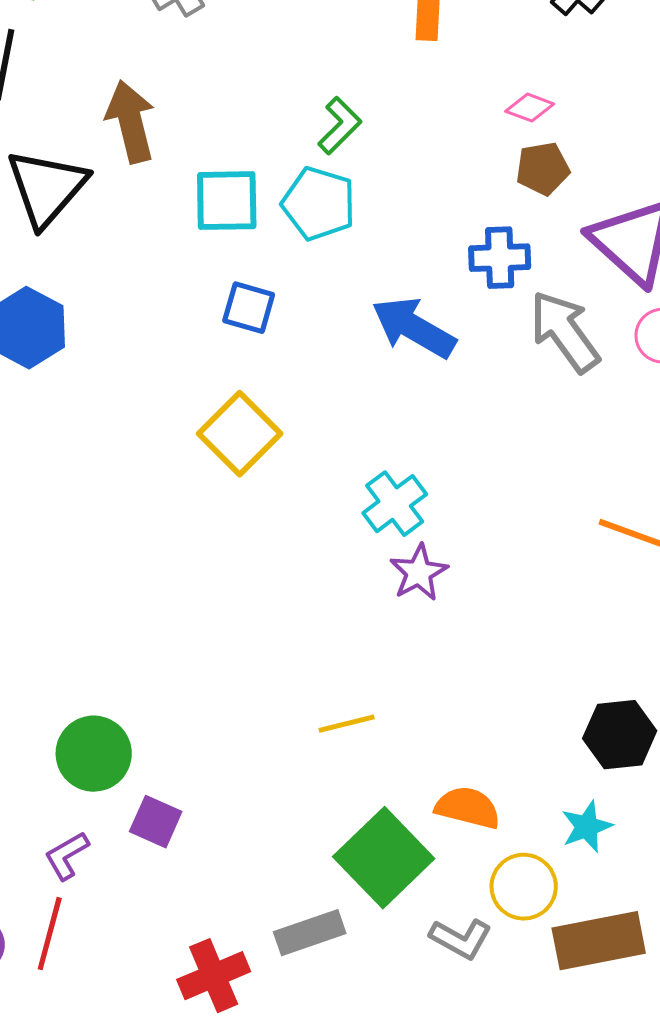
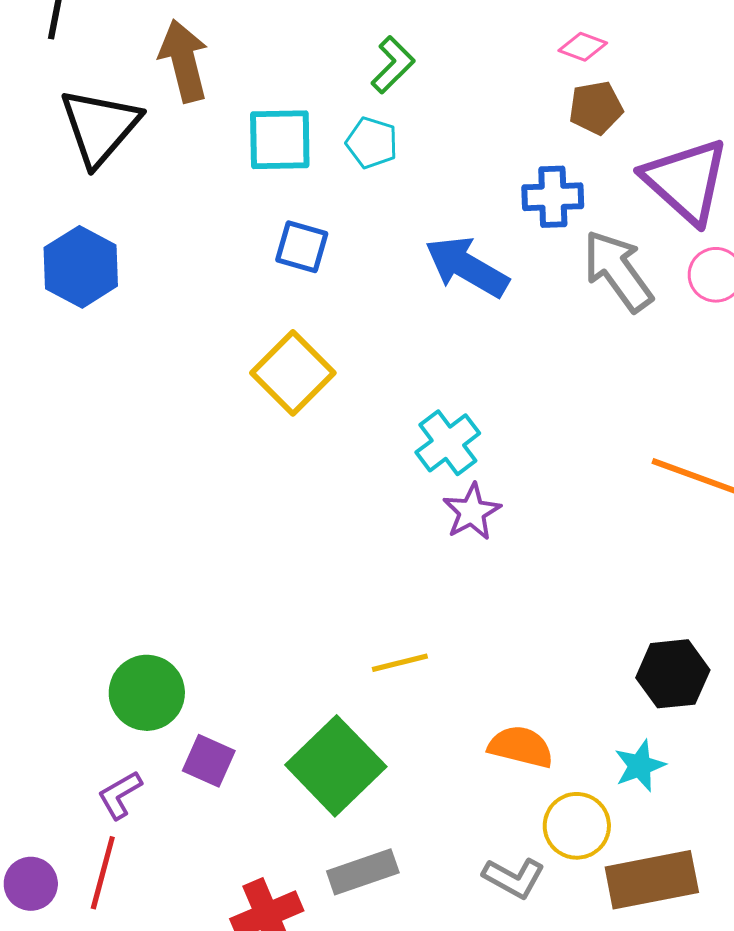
cyan pentagon: (319, 204) -> (372, 143), size x0.7
green square: (384, 858) -> (336, 766), moved

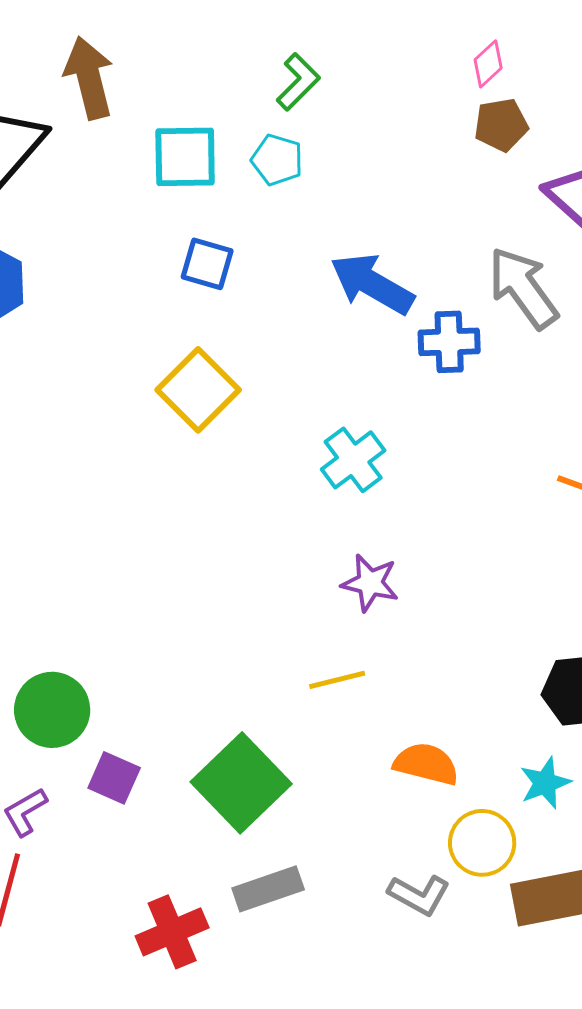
pink diamond: (583, 47) -> (488, 64), turned -63
blue cross: (553, 197) -> (449, 342), moved
purple star: (472, 512) -> (370, 583), moved, turned -30
yellow line: (400, 663) -> (337, 680), moved

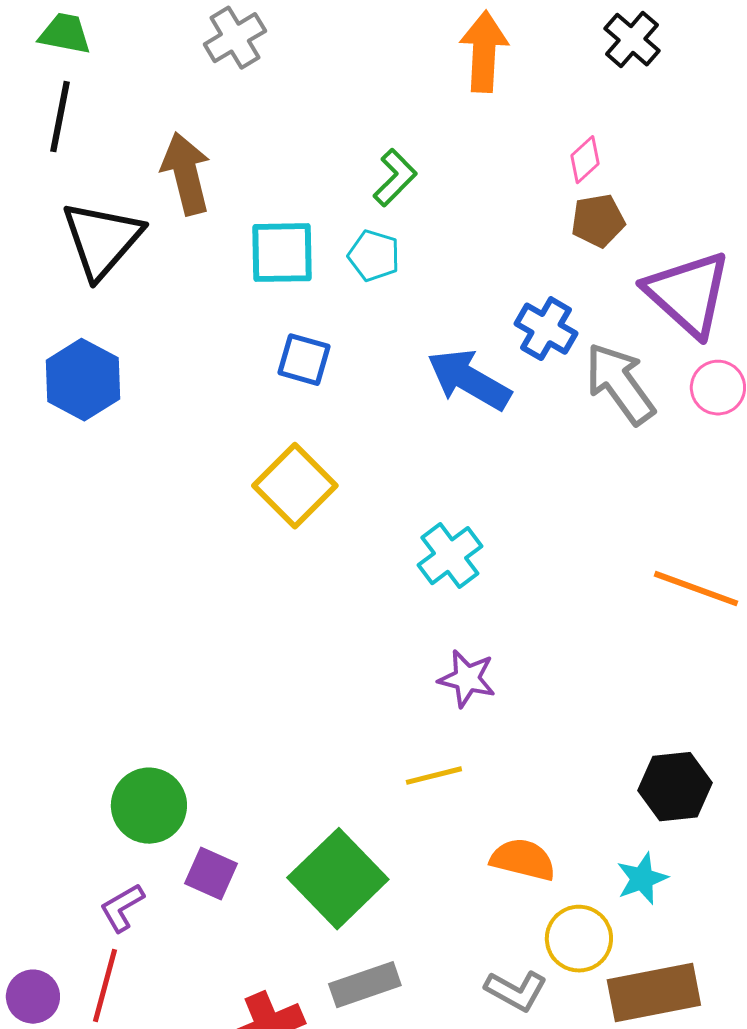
blue cross: (449, 342) -> (546, 329), moved, turned 32

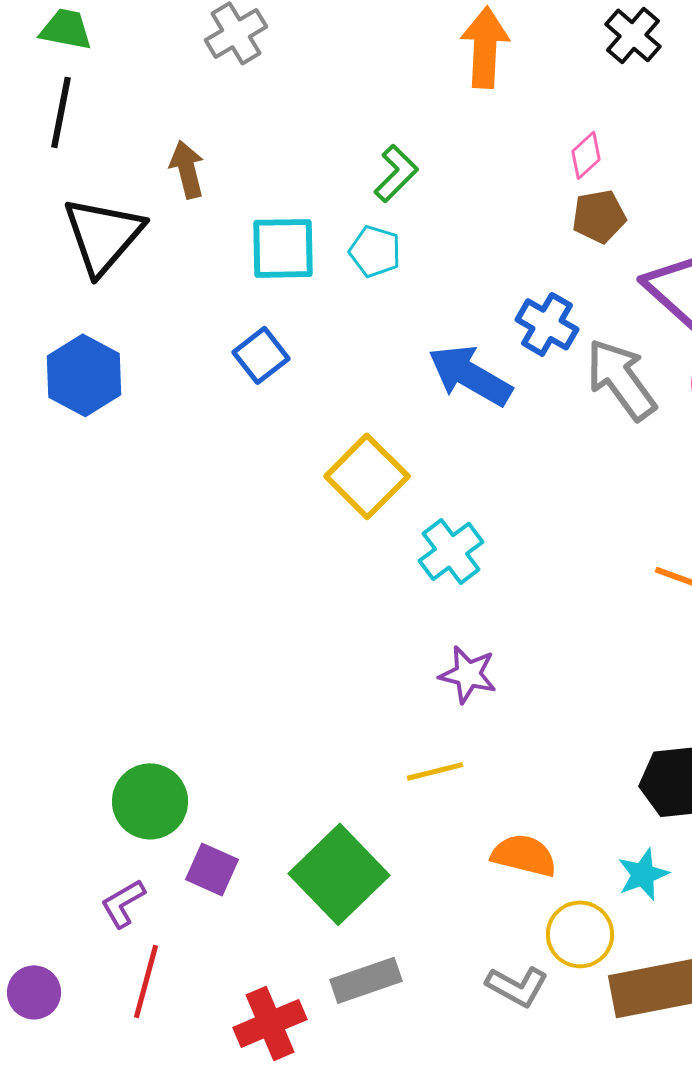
brown arrow: (186, 174) -> (187, 169), size x0.7
blue square: (304, 360) -> (261, 355), moved, turned 36
yellow square: (295, 486) -> (367, 476), moved
red line: (105, 986) -> (146, 981), moved

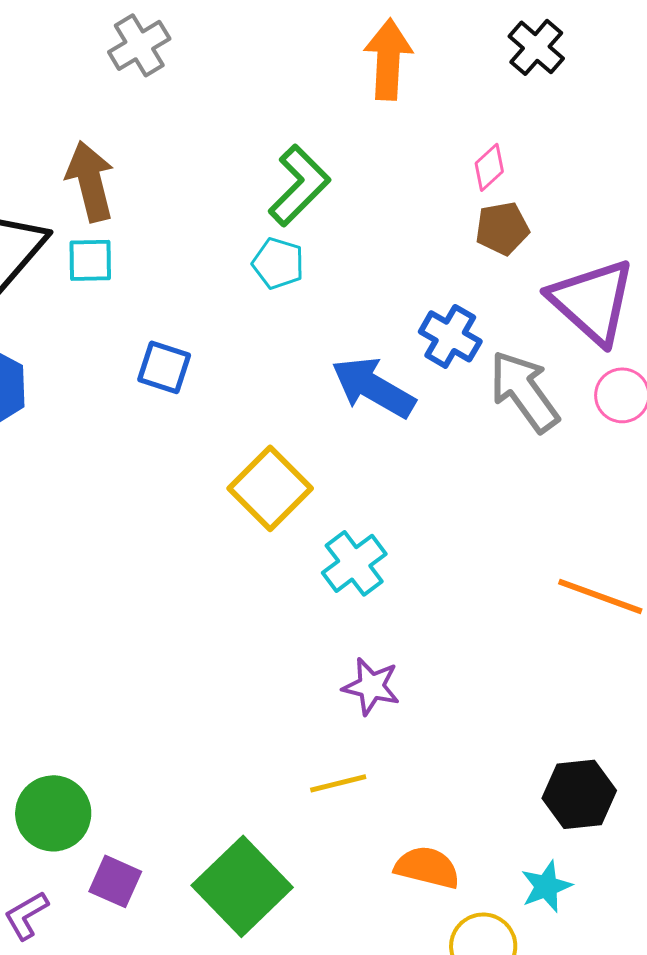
brown arrow: (187, 169) -> (90, 181), size x1.4
green L-shape: (396, 173) -> (299, 185), size x1.4
cyan square: (283, 248) -> (90, 260), moved, size x0.7
blue square: (261, 355) -> (164, 367), turned -34

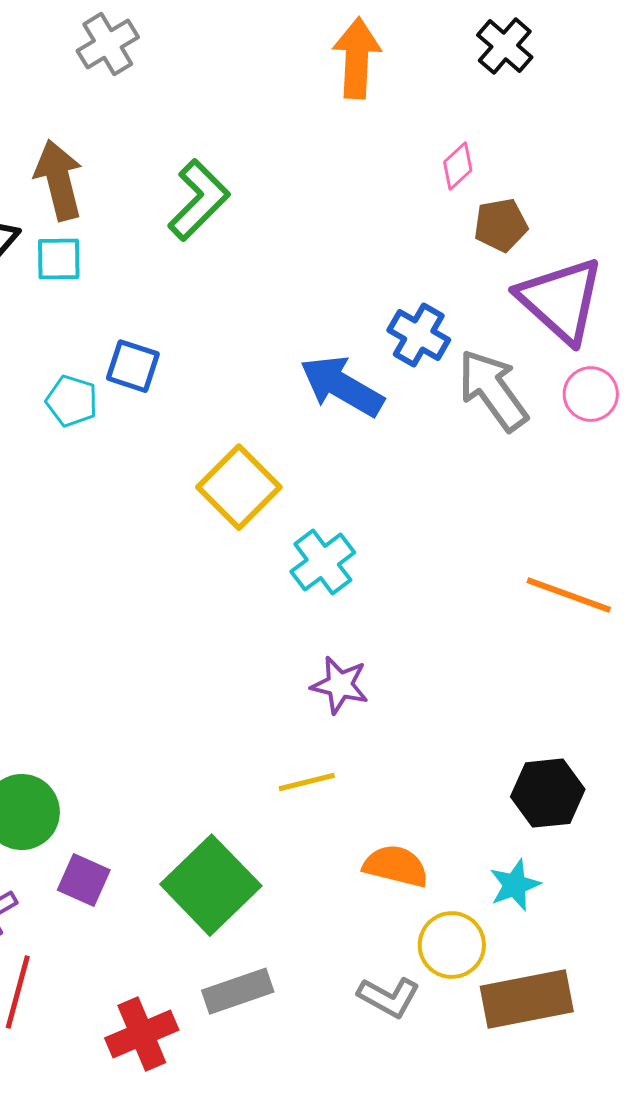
green L-shape: (299, 185) -> (199, 200), moved
brown pentagon: (502, 228) -> (501, 225), moved
cyan pentagon: (278, 263) -> (72, 401), moved

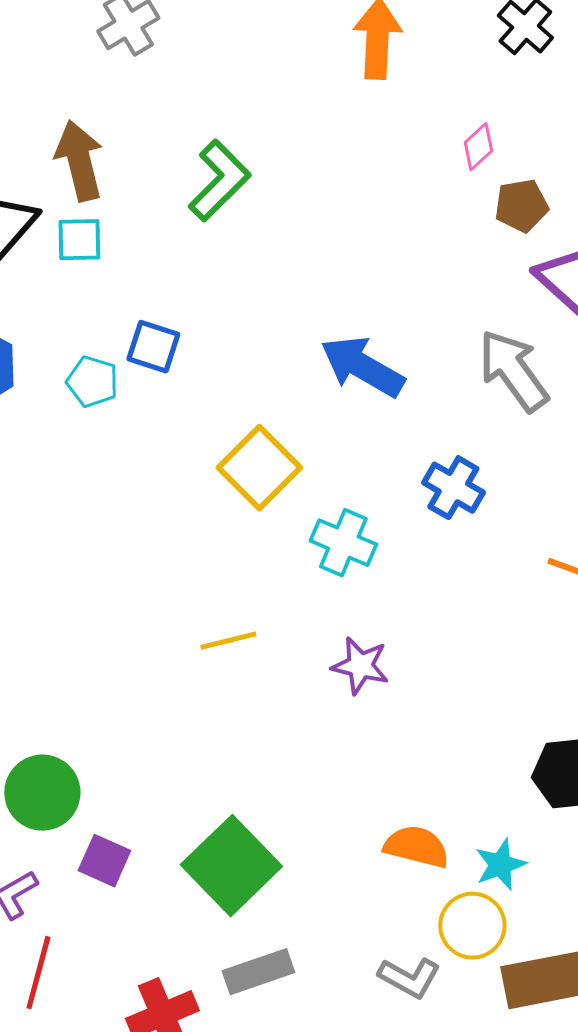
blue cross: (419, 335) -> (453, 488), moved
cyan cross: (323, 562) -> (343, 543), turned -30
yellow line: (307, 782) -> (228, 641), moved
cyan star: (515, 885) -> (500, 865), moved

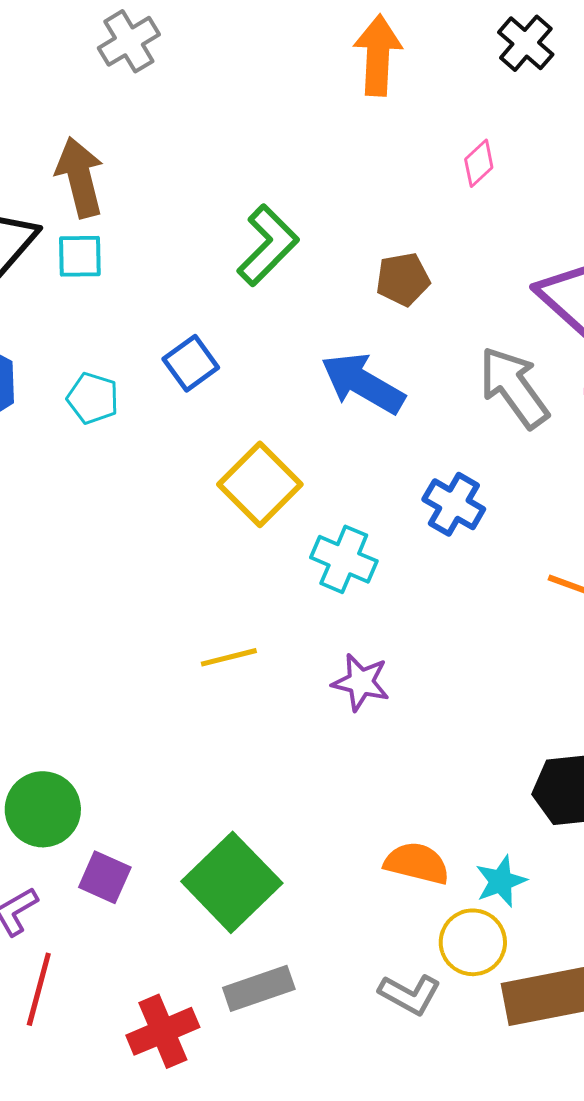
green L-shape: (219, 181) -> (268, 245), moved
brown pentagon: (521, 206) -> (403, 279), moved
blue square: (153, 347) -> (191, 363), moved, turned 36

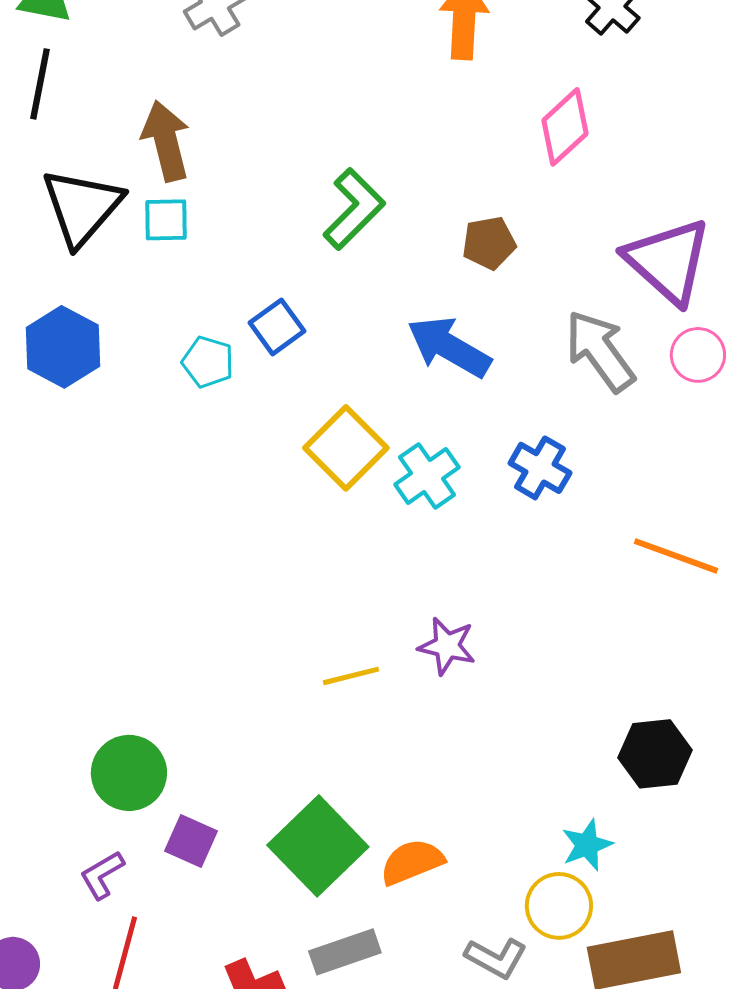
pink diamond: (479, 163) -> (565, 127), size x1.6
cyan pentagon: (93, 398) -> (208, 362), moved
cyan cross: (344, 559) -> (427, 476), moved, turned 32
yellow line: (229, 657) -> (351, 676), moved
orange semicircle: (417, 863) -> (412, 862), moved, turned -36

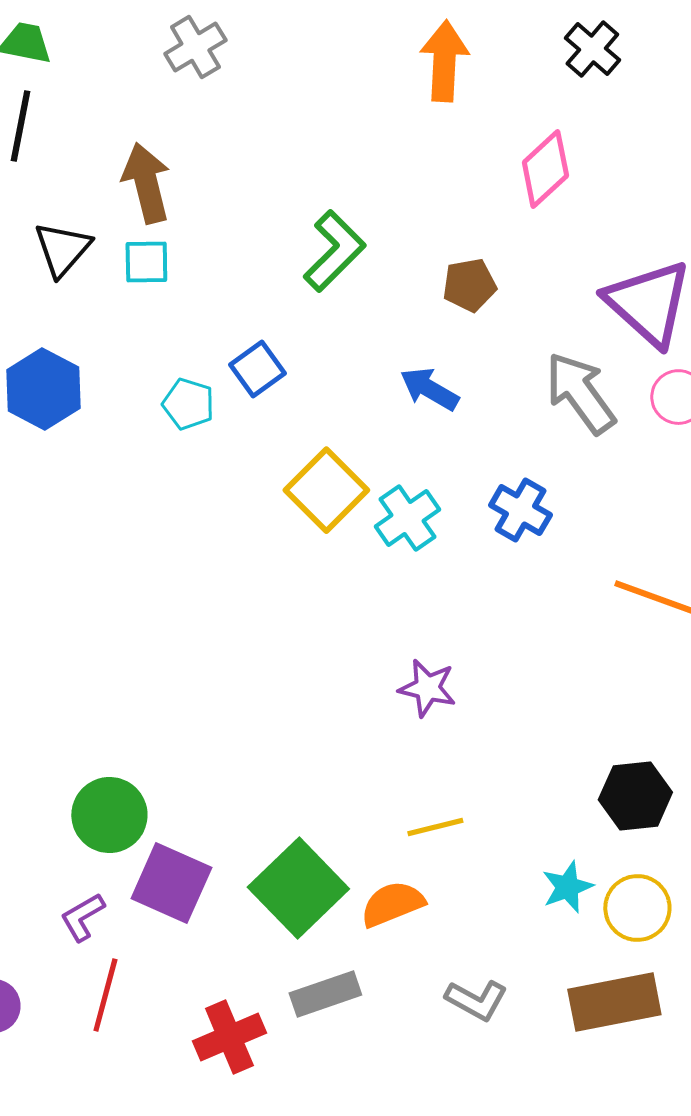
black triangle: (82, 207) -> (62, 249), size x0.7
blue arrow: (449, 347) -> (429, 389), size x0.7
yellow line: (351, 676) -> (435, 827), moved
purple square: (191, 841) -> (171, 883), size x1.5
yellow circle: (559, 906) -> (637, 908), moved

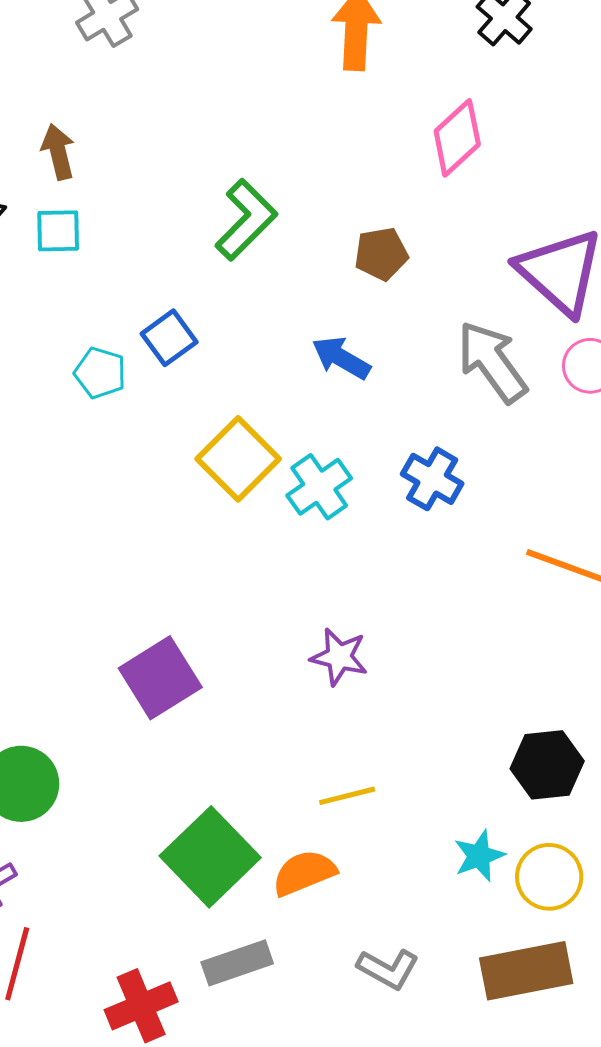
brown arrow: (146, 183) -> (58, 152), size x0.7
purple square: (171, 883) -> (160, 678), moved, turned 34

